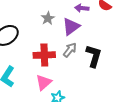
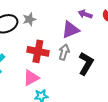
gray star: (48, 18) -> (29, 19), moved
gray arrow: (70, 50) -> (64, 52), turned -35

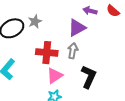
black L-shape: (86, 64) -> (89, 77), moved
pink triangle: (31, 78) -> (55, 76), moved

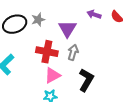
purple triangle: (77, 28) -> (67, 29), moved, turned -36

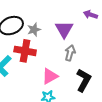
gray star: (38, 20) -> (34, 30), moved
red cross: (47, 52) -> (25, 51), moved

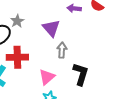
gray star: (34, 30) -> (17, 21), moved

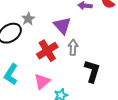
red cross: (17, 57) -> (47, 51), moved, turned -30
pink triangle: (47, 77) -> (42, 82), moved

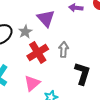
gray star: (28, 19) -> (25, 32), moved
purple triangle: (62, 26) -> (46, 18), moved

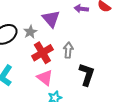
pink triangle: (32, 83) -> (45, 78), moved, turned -42

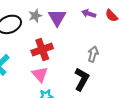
gray star: (30, 32) -> (35, 16), moved
gray arrow: (68, 50) -> (93, 54), moved

